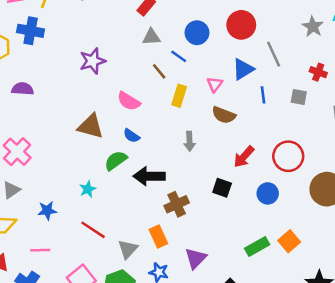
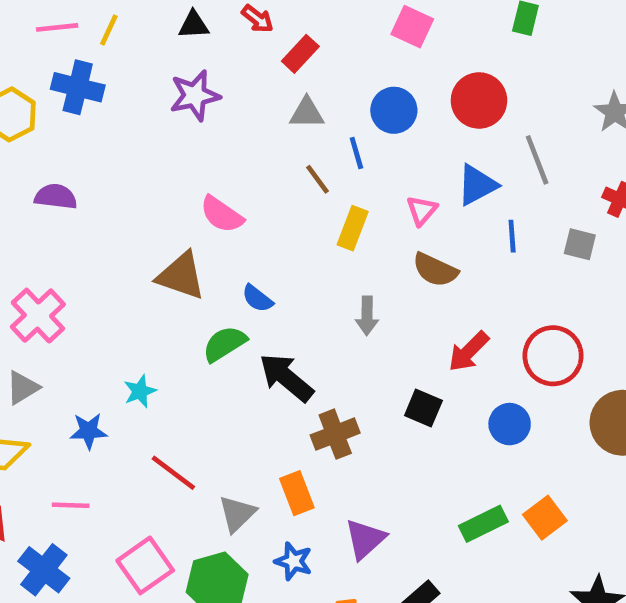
blue line: (179, 56) -> (356, 153), turned 35
purple star: (93, 61) -> (195, 95), moved
pink semicircle: (129, 101) -> (222, 214), moved
black arrow: (149, 176) -> (286, 378), turned 36
cyan star: (88, 189) -> (140, 391), moved

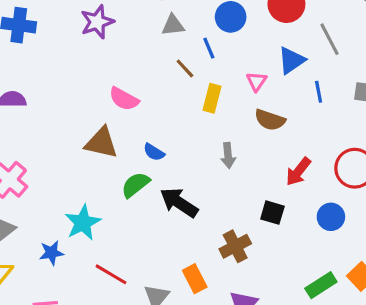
cyan star: (140, 391) -> (83, 223), size x1.6
brown cross: (335, 434) -> (235, 246), moved

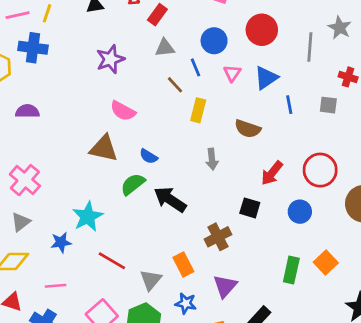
purple star: (97, 22) -> (110, 59), moved
gray line: (329, 39) -> (310, 47), moved, turned 32
pink triangle: (257, 81) -> (232, 73), moved
green rectangle: (321, 285) -> (291, 270), turned -45

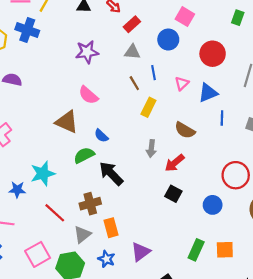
blue circle: (214, 41) -> (168, 40), moved
red arrow: (272, 173) -> (175, 163), moved
brown cross: (218, 237) -> (90, 204), moved
orange square: (326, 263) -> (225, 250), turned 30

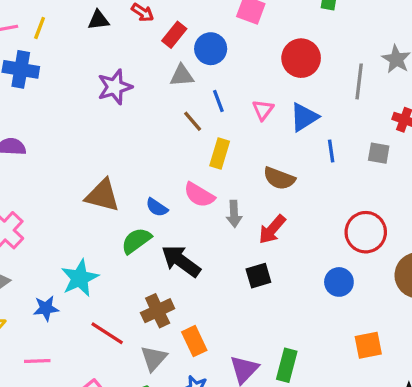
blue circle: (168, 40) -> (211, 49), moved
pink semicircle: (88, 95) -> (199, 195), moved
black square: (173, 194) -> (258, 276), moved, turned -35
green rectangle: (196, 250) -> (287, 365), moved

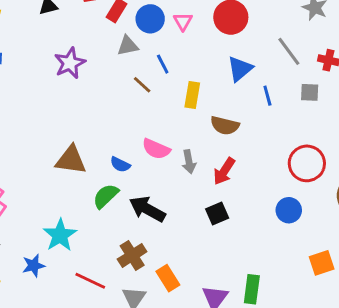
gray line: (359, 81) -> (289, 51), moved, turned -36
pink triangle: (263, 110) -> (183, 21), moved
yellow rectangle: (220, 153) -> (192, 95), moved

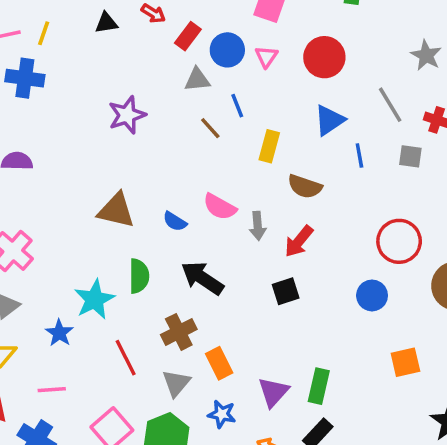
purple star: (70, 63) -> (127, 115), moved
green semicircle: (106, 196) -> (139, 276), moved, turned 128
blue star: (34, 266) -> (59, 333), turned -30
red line: (90, 281) -> (126, 358), turned 32

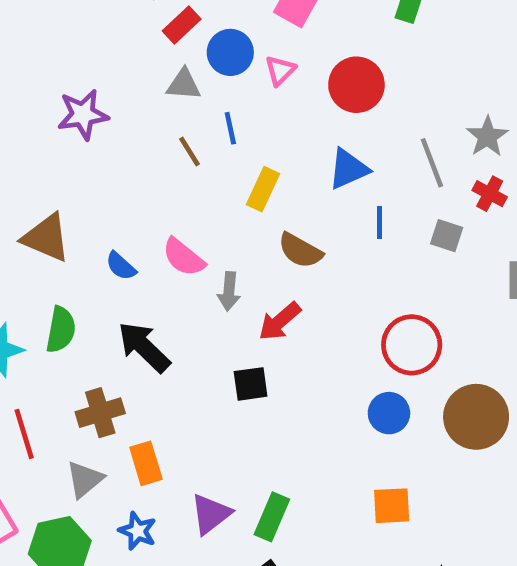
gray star: (426, 55) -> (487, 137), moved
blue circle: (372, 295) -> (389, 413), moved

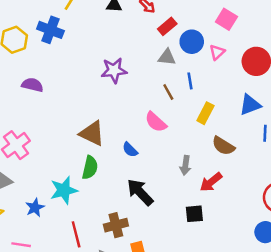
pink semicircle: (183, 257) -> (156, 122), moved
green semicircle: (61, 330) -> (90, 168), moved

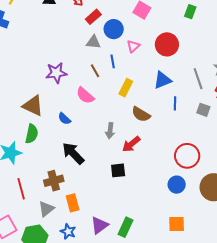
pink triangle: (217, 52) -> (133, 46), moved
purple star: (114, 70) -> (56, 73), moved

